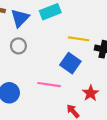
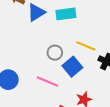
gray circle: (18, 46) -> (55, 53), moved

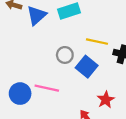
pink line: (47, 81) -> (47, 88), moved

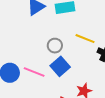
blue square: (87, 67) -> (60, 66), moved

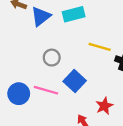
gray circle: (55, 46) -> (52, 58), moved

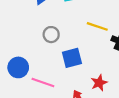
blue square: (75, 81) -> (72, 58), turned 30
pink line: (46, 90) -> (43, 82), moved

